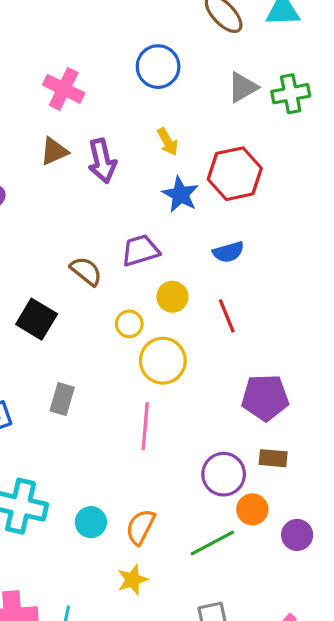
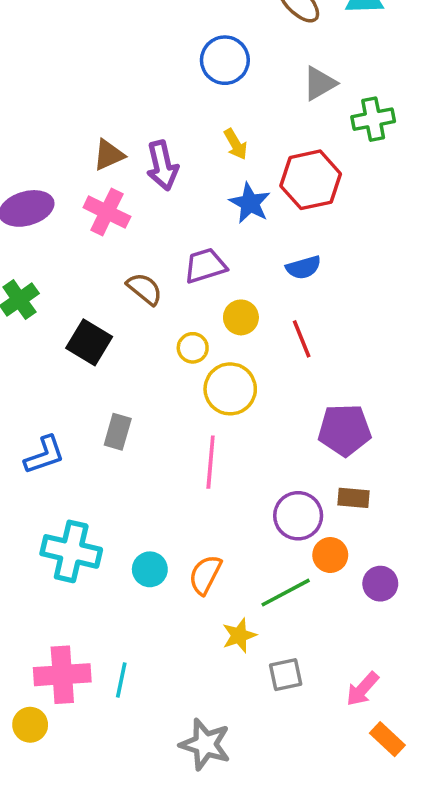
pink cross: (64, 89) -> (107, 212), moved
green cross: (291, 94) -> (373, 119), moved
yellow star: (132, 580) -> (239, 635), moved

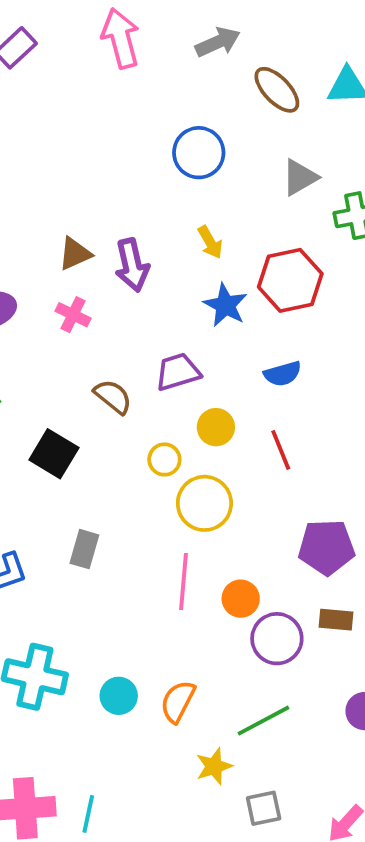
pink cross: (107, 212) -> (73, 315), size x0.7
orange circle: (330, 555) -> (241, 599), moved

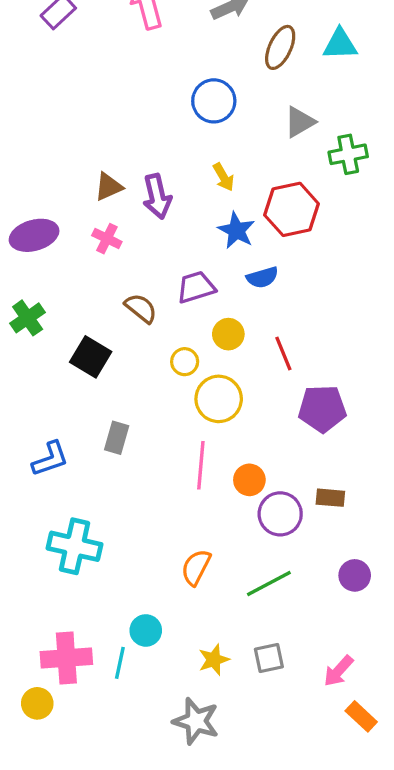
brown ellipse: (277, 90) -> (280, 47), turned 69
blue semicircle: (283, 374) -> (262, 277), moved
purple pentagon: (326, 547) -> (322, 409), moved
cyan circle: (119, 696) -> (146, 630), moved
yellow star: (214, 766) -> (214, 660), moved

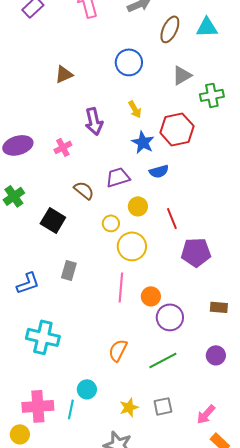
brown triangle: (109, 187) -> (64, 74), moved
pink cross: (107, 239) -> (63, 147), turned 36
brown rectangle: (330, 498) -> (219, 307), moved

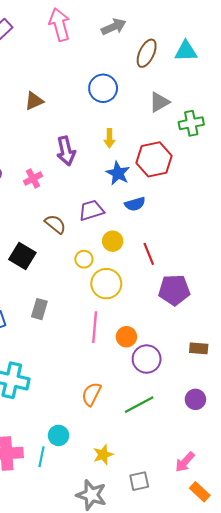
yellow arrow: (135, 109) -> (109, 138), turned 30
gray square: (163, 406) -> (139, 481), moved

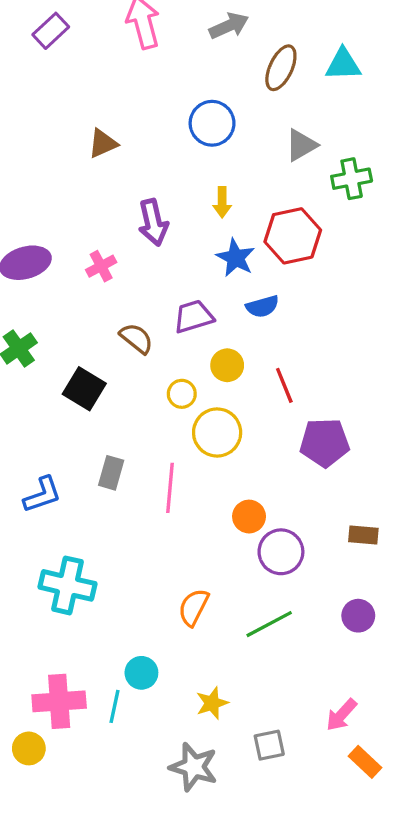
pink line: (95, 327) -> (170, 488), moved

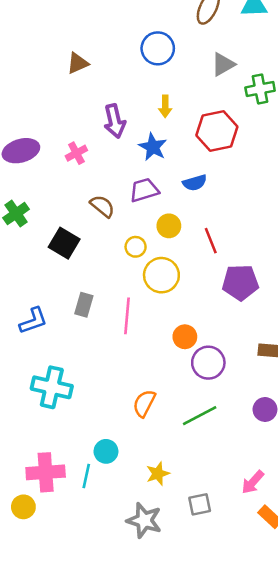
blue star: (236, 258) -> (153, 147), moved

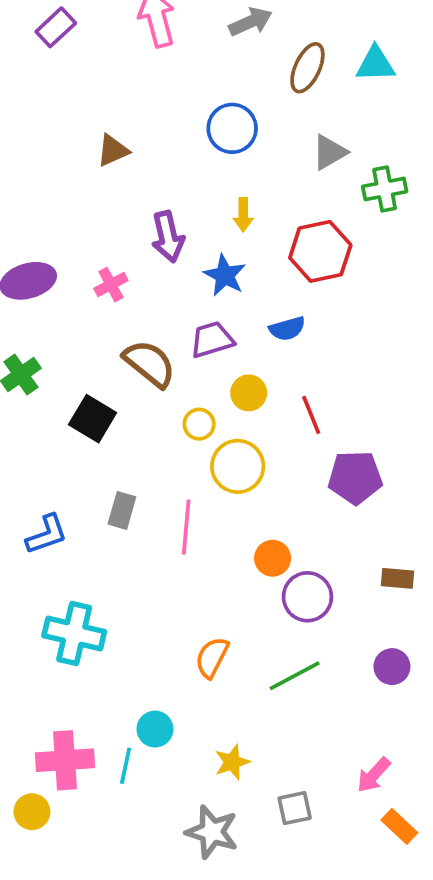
brown semicircle: (102, 206) -> (149, 363), size x1.4

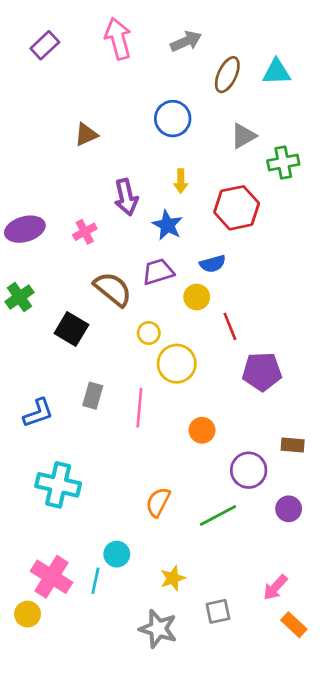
yellow circle: (249, 393) -> (197, 297), moved
purple circle: (307, 597) -> (249, 470), moved
pink cross: (65, 760) -> (51, 577), turned 36

